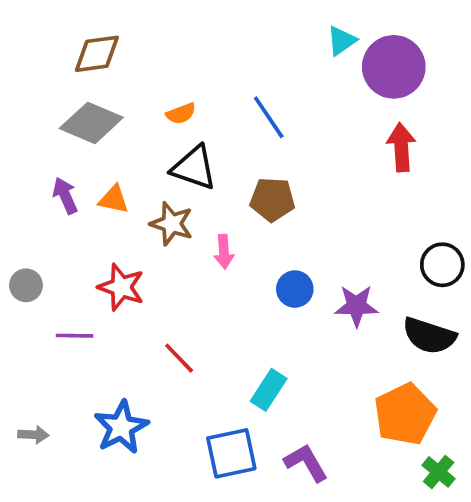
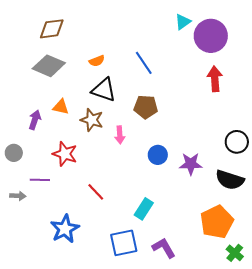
purple arrow: (65, 196) -> (35, 120), moved, turned 42
gray arrow: (33, 435) -> (18, 196), moved

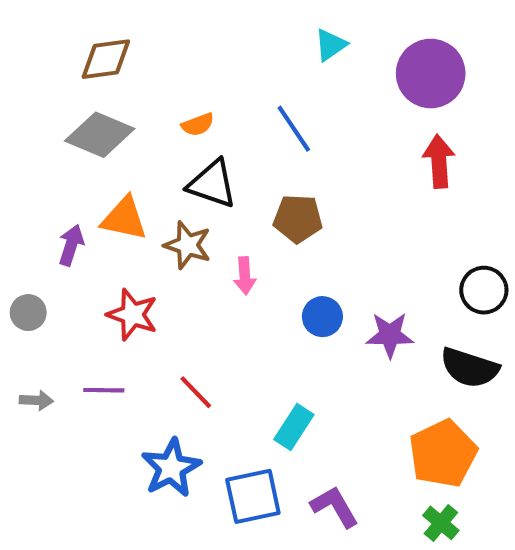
cyan triangle: (183, 22) -> (331, 45), moved
orange triangle: (61, 107) -> (124, 219), size x1.4
purple line: (40, 180) -> (104, 390), moved
blue star: (65, 229) -> (171, 468), moved
green cross: (235, 253) -> (441, 523), moved

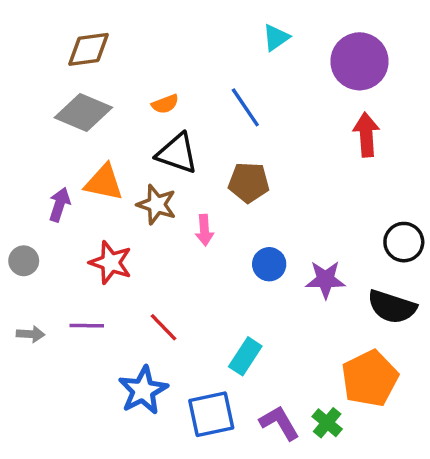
green cross: (441, 523) -> (327, 423), moved

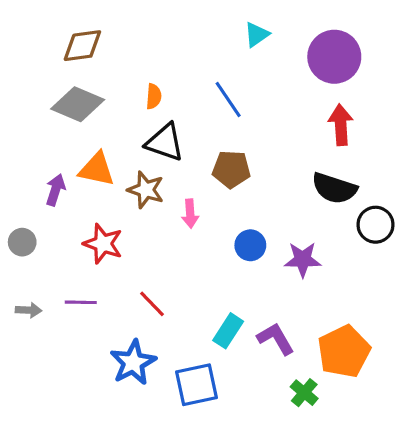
orange semicircle: (165, 104) -> (154, 96), turned -65
black semicircle: (392, 307) -> (334, 188), moved
purple L-shape: (279, 423) -> (276, 339), moved

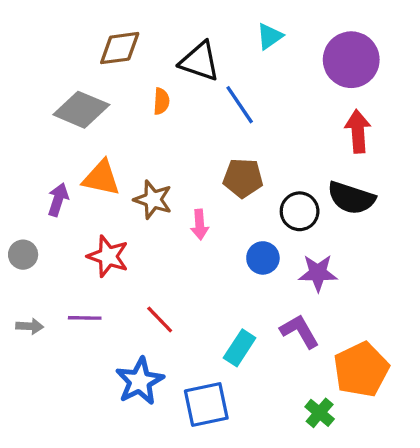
brown diamond: (82, 46) -> (120, 48), moved
black triangle: (165, 142) -> (200, 61), moved
black circle: (376, 225) -> (300, 211), moved
purple L-shape: (276, 339) -> (300, 331), moved

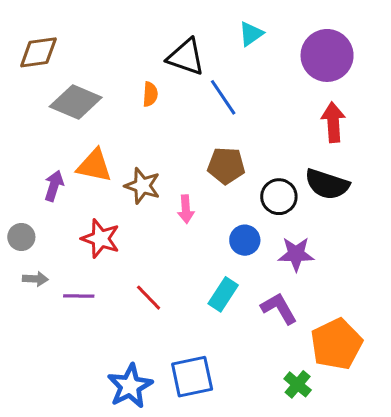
brown diamond: (120, 48) -> (38, 52), moved
gray arrow: (30, 326) -> (35, 279), moved
cyan rectangle: (240, 348) -> (223, 294), moved
blue star: (140, 381) -> (130, 386), moved

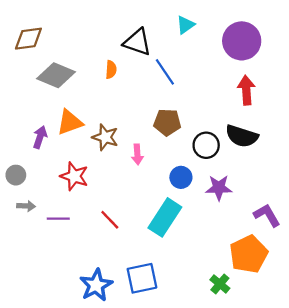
orange triangle: (94, 166) -> (70, 122), turned -32
cyan rectangle: (223, 294) -> (165, 217), size x1.5
purple L-shape: (279, 308) -> (267, 215), moved

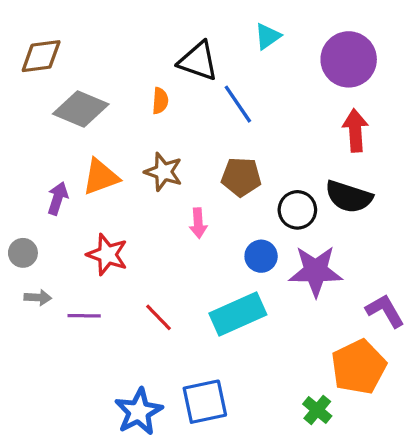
brown star: (105, 137) -> (163, 172), moved
purple star: (219, 188) -> (316, 271), size x1.4
cyan rectangle: (165, 217) -> (238, 314), turned 33

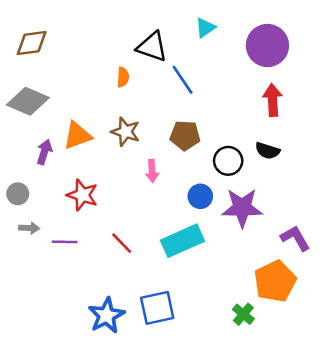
gray diamond: (81, 109) -> (28, 101), moved
black semicircle: (349, 197) -> (267, 151), size x0.7

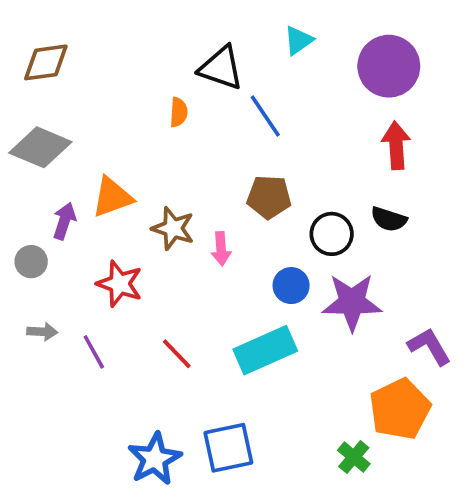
brown star: (125, 132) -> (173, 228), moved
gray circle: (18, 194) -> (31, 262), moved
purple line: (65, 242) -> (94, 352), turned 60

